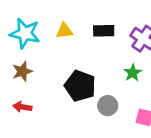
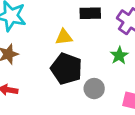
yellow triangle: (64, 31) -> (64, 37), moved

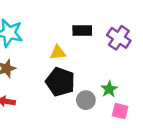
green star: (119, 56) -> (109, 89), moved

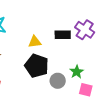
black rectangle: (82, 31) -> (63, 35), moved

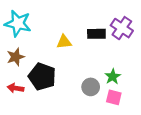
black pentagon: (37, 66) -> (42, 77), moved
pink square: (86, 90) -> (114, 97), moved

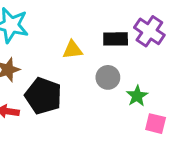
gray circle: (91, 87) -> (108, 77), moved
pink square: (114, 97) -> (156, 124), moved

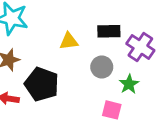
purple cross: (149, 31) -> (140, 47), moved
pink square: (156, 124) -> (112, 110), moved

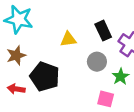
black rectangle: (109, 31) -> (103, 31), turned 66

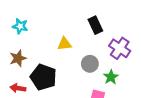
cyan star: (19, 19) -> (20, 26), size x0.6
black rectangle: (103, 31) -> (95, 25), moved

